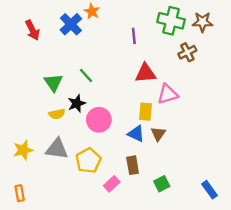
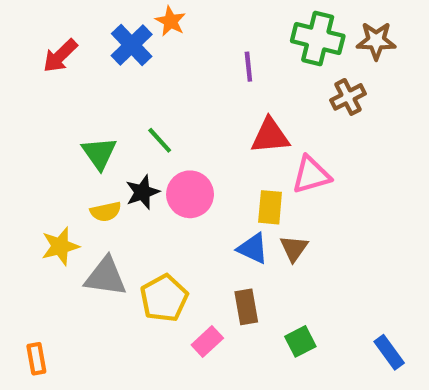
red arrow: (32, 30) -> (60, 56), turned 72
pink circle: (99, 120) -> (190, 194), moved
yellow star: (23, 150) -> (60, 246), moved

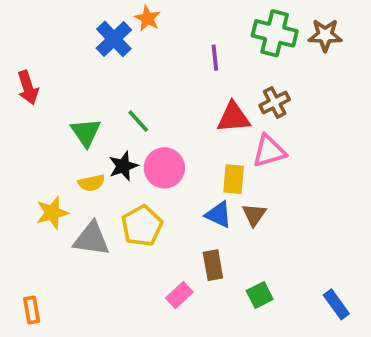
red arrow: (60, 56) -> (28, 88), moved, turned -64
brown cross: (348, 97) -> (275, 102), moved
yellow pentagon: (164, 298) -> (142, 226), moved

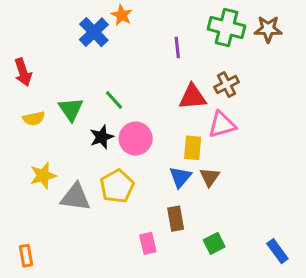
yellow semicircle: (91, 183) -> (34, 118), moved
blue triangle: (219, 215) -> (180, 177), turned 45
pink rectangle: (179, 295) -> (148, 243), turned -60

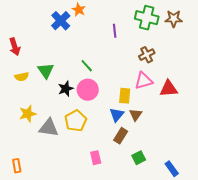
red triangle: (193, 97) -> (169, 89), moved
green line: (114, 100) -> (87, 66), moved
brown rectangle: (176, 219) -> (121, 136), moved, turned 42
blue rectangle: (277, 251) -> (172, 169), moved

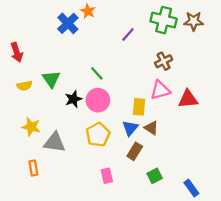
purple line: (115, 31) -> (128, 34), turned 48
yellow star: (28, 114) -> (31, 127), turned 30
brown triangle: (136, 115) -> (151, 128), turned -32
yellow pentagon: (76, 121) -> (98, 135), moved
orange rectangle: (17, 166) -> (33, 168), moved

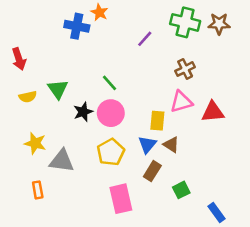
blue cross: (68, 23) -> (77, 26), turned -35
pink rectangle: (107, 176) -> (121, 199), size x1.6
green square: (155, 176) -> (181, 190), moved

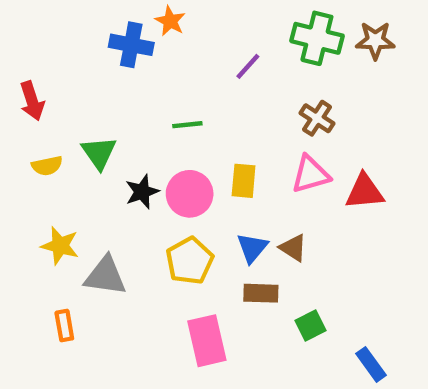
brown cross: (185, 69) -> (317, 118), turned -30
green line: (110, 83) -> (187, 125), moved, turned -54
yellow rectangle: (157, 121) -> (244, 181), moved
brown rectangle: (152, 171) -> (261, 293), turned 60

